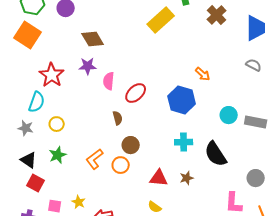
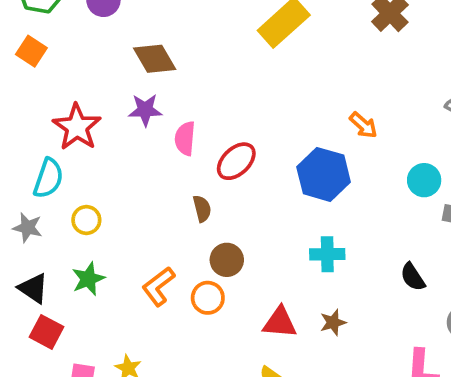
orange square: (28, 35) -> (31, 51), size x0.6
cyan circle: (229, 115) -> (424, 180), moved
black semicircle: (216, 154) -> (413, 277), moved, size x0.6

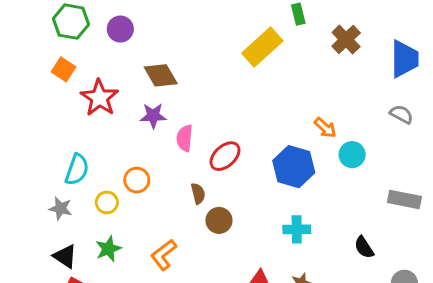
red star: (77, 127) -> (99, 98), moved
cyan circle: (424, 180) -> (352, 155), moved
brown circle: (227, 260) -> (219, 220), moved
orange circle: (208, 298) -> (137, 180), moved

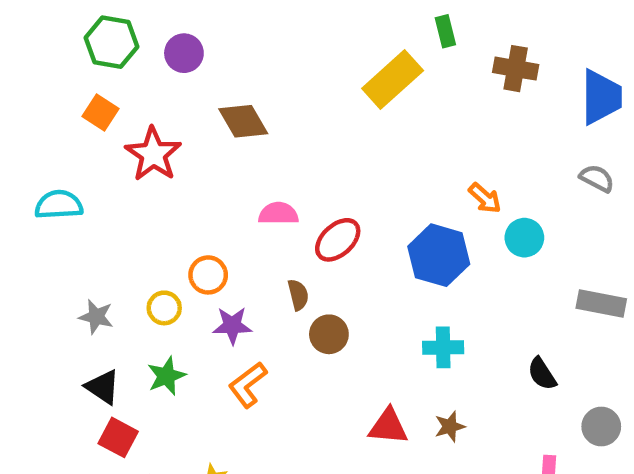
brown cross: (346, 39) -> (516, 69), turned -36
purple star: (153, 116) -> (232, 325), moved
pink semicircle: (185, 138) -> (278, 213), turned 85
cyan semicircle: (77, 170) -> (59, 205), moved, turned -112

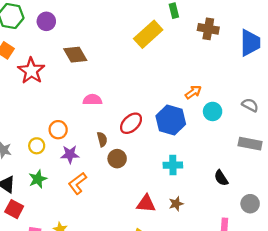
gray semicircle: (597, 178) -> (250, 105), moved
orange arrow: (485, 198) -> (193, 92), turned -77
red ellipse: (338, 240) -> (131, 123), moved

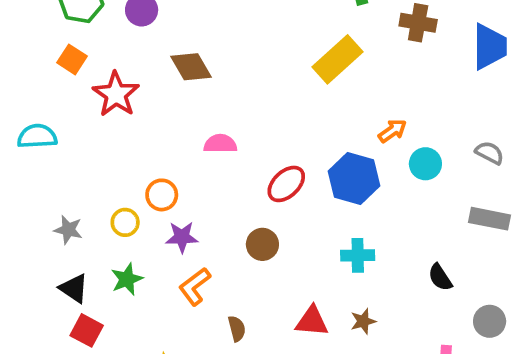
yellow rectangle: (148, 34) -> (338, 59), moved
brown semicircle: (102, 139) -> (237, 329), moved

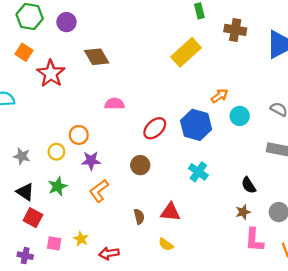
cyan cross: (358, 255) -> (198, 172), turned 36
brown star: (363, 321) -> (243, 212), moved
brown semicircle: (237, 329) -> (139, 217), moved

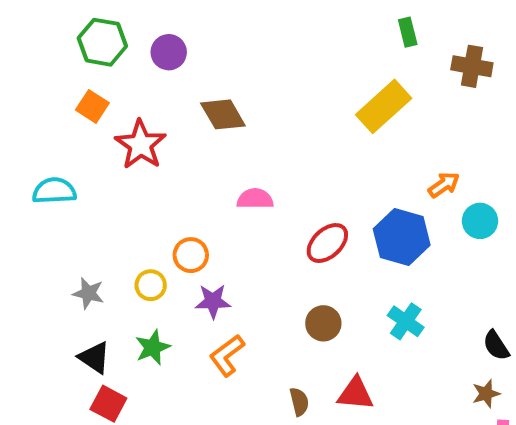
brown circle: (140, 165) -> (323, 323), moved

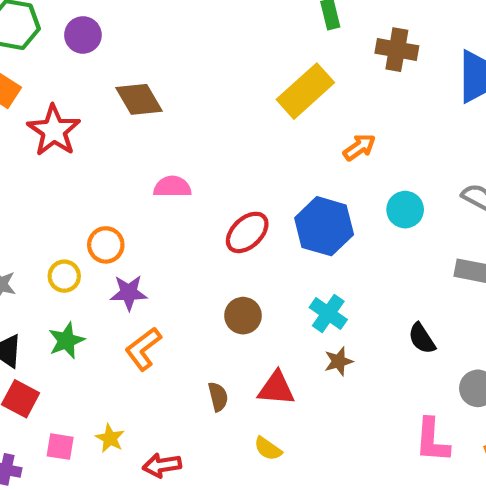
orange arrow: (444, 185) -> (359, 147), moved
brown star: (486, 394) -> (339, 361), moved

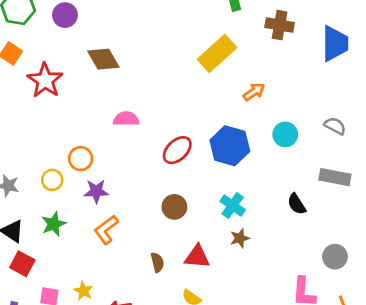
black semicircle: (422, 338) -> (297, 204), moved

